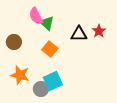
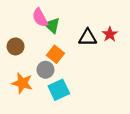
gray circle: (41, 89) -> (45, 70), moved

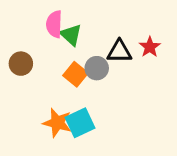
pink semicircle: (40, 18) -> (54, 24), turned 30
gray circle: (45, 70) -> (97, 68), moved
orange star: (22, 83) -> (57, 123), moved

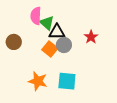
red star: (150, 47) -> (91, 37), moved
black triangle: (119, 51) -> (57, 32), moved
cyan square: (80, 123) -> (67, 81), moved, turned 30

